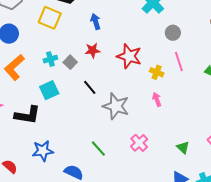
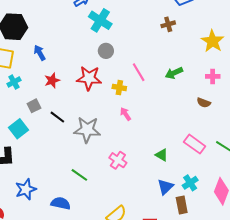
blue arrow: (96, 22) -> (40, 53), moved
gray circle: (173, 33) -> (106, 51), moved
cyan cross: (50, 59) -> (14, 82), moved
gray square: (70, 62) -> (34, 106), moved, turned 32

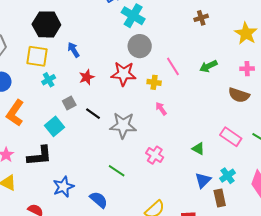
gray circle: (106, 51) -> (140, 46), size x1.5
brown semicircle: (204, 103) -> (239, 95), size x1.5
blue semicircle: (61, 203) -> (99, 200), turned 30

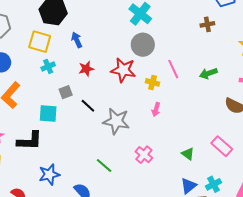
pink arrow: (161, 109) -> (156, 109), turned -136
cyan square: (54, 126) -> (48, 113), turned 36

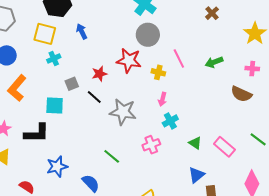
brown cross: (207, 24) -> (212, 13), turned -32
red star: (86, 69) -> (99, 74), moved
pink rectangle: (222, 146) -> (224, 147), moved
pink cross: (144, 155) -> (151, 145), turned 30
cyan cross: (213, 184) -> (170, 121), moved

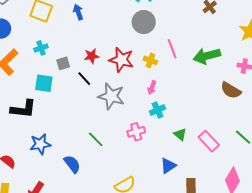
cyan cross: (54, 59) -> (41, 48), moved
red star: (129, 61) -> (121, 60), moved
green arrow: (214, 62) -> (207, 56), size x1.5
blue triangle: (197, 175) -> (168, 166), moved

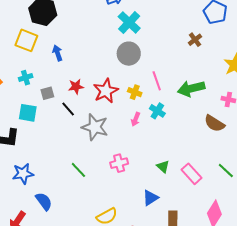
blue arrow: (78, 12) -> (58, 53), moved
red star: (121, 60) -> (106, 91), turned 30
cyan cross: (158, 110) -> (157, 111), moved, turned -35
blue semicircle: (72, 164) -> (44, 201), moved

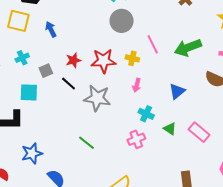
red star: (106, 91) -> (103, 61), turned 30
cyan cross: (157, 111) -> (146, 114), moved
pink cross: (119, 163) -> (136, 139), moved
blue triangle: (150, 198) -> (177, 91), moved

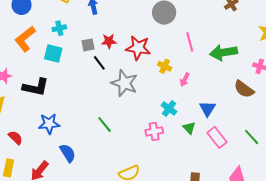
yellow cross: (132, 58) -> (165, 66), moved
gray square: (46, 71) -> (88, 45), moved
pink arrow: (137, 85) -> (185, 80), moved
blue triangle: (177, 91) -> (207, 109), moved, turned -30
cyan square: (29, 92) -> (53, 54), moved

